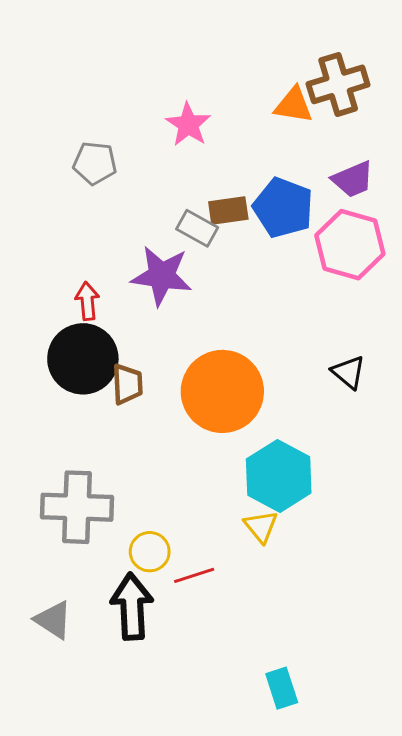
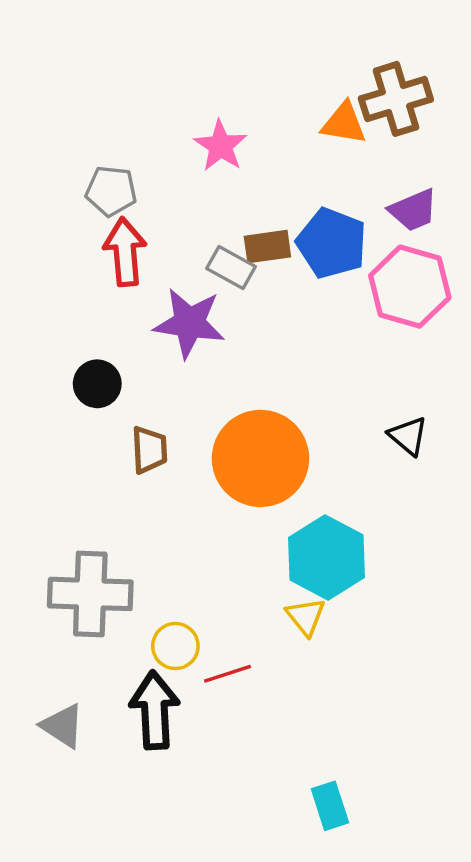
red arrow: (87, 301) -> (125, 252), moved, size x1.5
black circle: (83, 359) -> (97, 384), moved, size x0.6

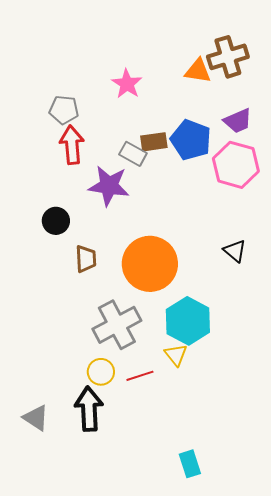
gray cross: (90, 594) -> (117, 325), moved, turned -30
red line: (227, 674) -> (140, 376), moved

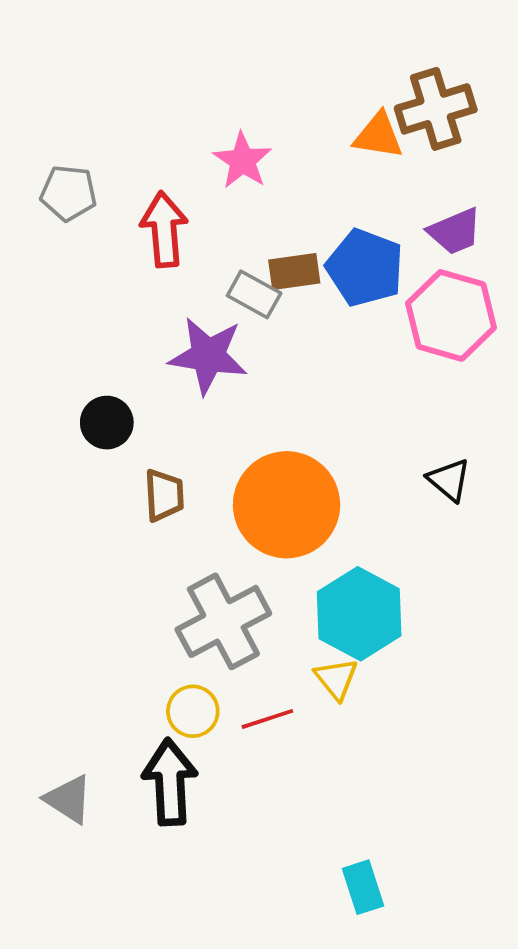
gray pentagon: (64, 110) -> (69, 193), moved
red arrow: (72, 145) -> (164, 229), moved

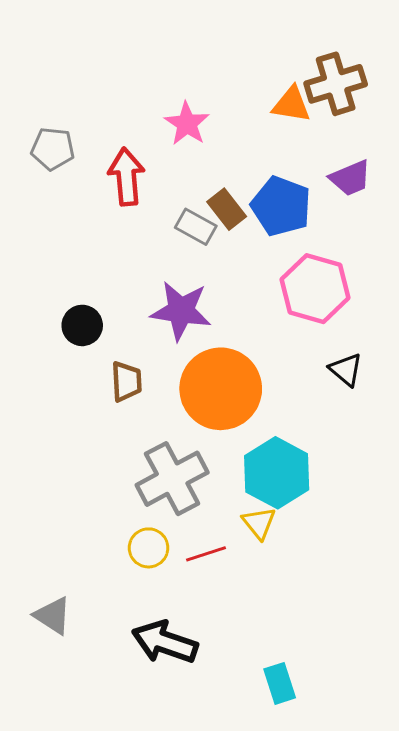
brown rectangle: (294, 271) -> (227, 209), turned 60
pink hexagon: (451, 315) -> (315, 289), moved
purple star: (208, 356) -> (181, 311), moved
black arrow: (170, 782) -> (165, 642), moved, turned -68

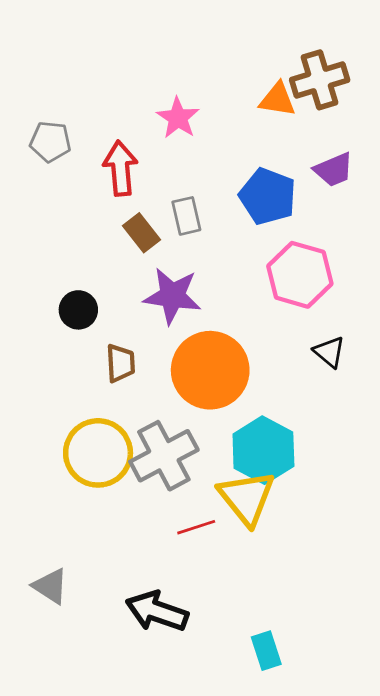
brown rectangle: (227, 209) -> (141, 233), moved
gray rectangle: (196, 227) -> (186, 216), turned 48
yellow triangle: (259, 523) -> (247, 498), size x1.8
yellow circle: (149, 548) -> (98, 453), moved, size x1.8

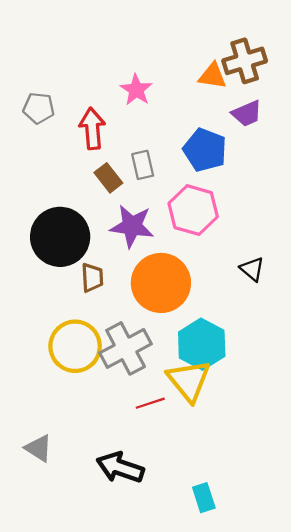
purple trapezoid: (334, 170) -> (247, 113), moved
pink hexagon: (300, 275) -> (193, 210), moved
black circle: (78, 310) -> (60, 237), size x2.0

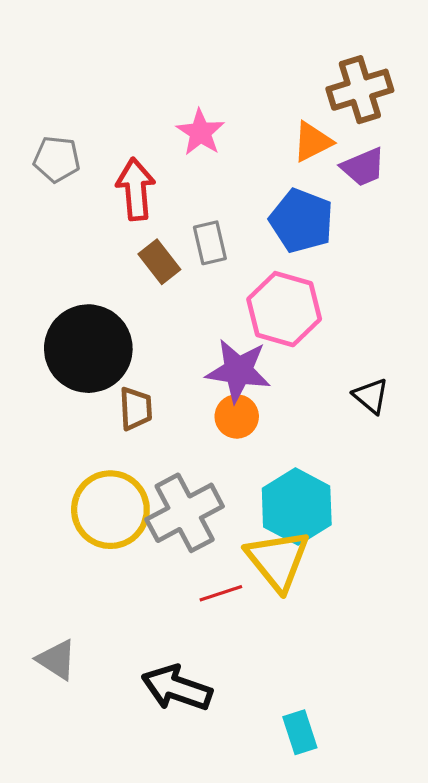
orange triangle: (212, 76) -> (313, 142), moved, turned -36
purple star: (132, 226) -> (238, 371), moved
orange circle: (161, 283) -> (237, 416), size x0.5

